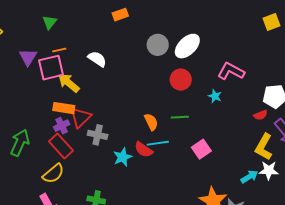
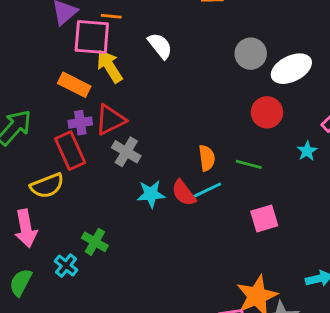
orange rectangle: (64, 108) -> (74, 85), moved
cyan line: (158, 143) -> (206, 191), turned -35

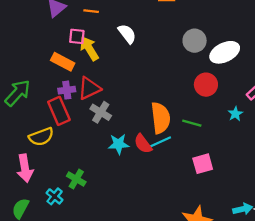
pink square: (92, 37) -> (77, 36), moved, size x0.6
orange semicircle: (207, 158) -> (161, 118), size x1.6

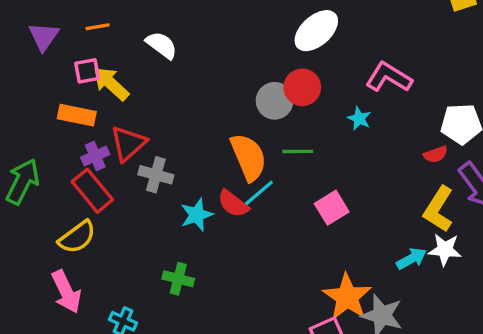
gray circle: (195, 41) -> (275, 101), moved
green cross: (76, 179) -> (178, 279), moved

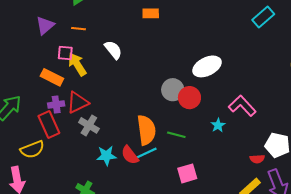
gray circle: (275, 101) -> (173, 90), moved

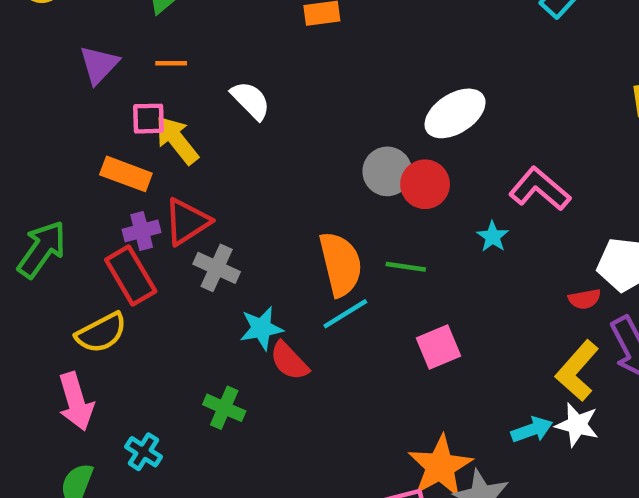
red semicircle: (130, 155) -> (289, 361), moved

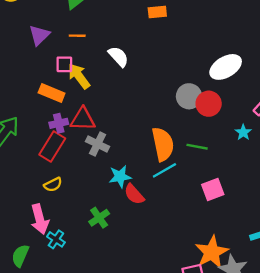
red triangle: (187, 222) -> (83, 119), turned 32
red rectangle: (131, 275) -> (52, 147), turned 60
yellow semicircle: (101, 333) -> (53, 185), moved, size x0.7
pink arrow: (76, 402) -> (40, 219), moved
green cross: (224, 408) -> (99, 218), turned 30

